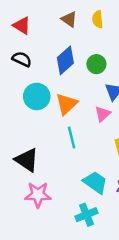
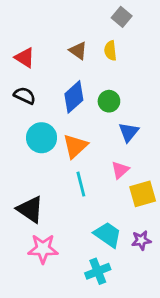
pink triangle: (103, 114) -> (120, 170), moved

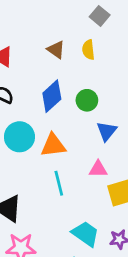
orange triangle: (75, 146) -> (53, 145), turned 36
pink triangle: (120, 170) -> (98, 169), turned 42

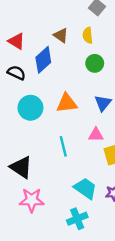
blue diamond: (52, 96) -> (43, 60), moved
green circle: (87, 100) -> (95, 63), moved
orange triangle: (53, 145) -> (67, 103), moved

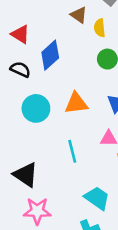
brown triangle: (61, 35) -> (79, 15), moved

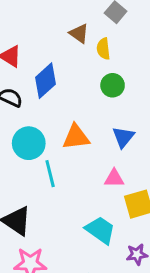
cyan line: (72, 151) -> (50, 174), moved
cyan trapezoid: (97, 198) -> (100, 230), moved

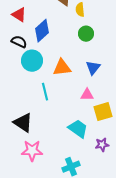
cyan circle: (29, 143) -> (32, 61), moved

